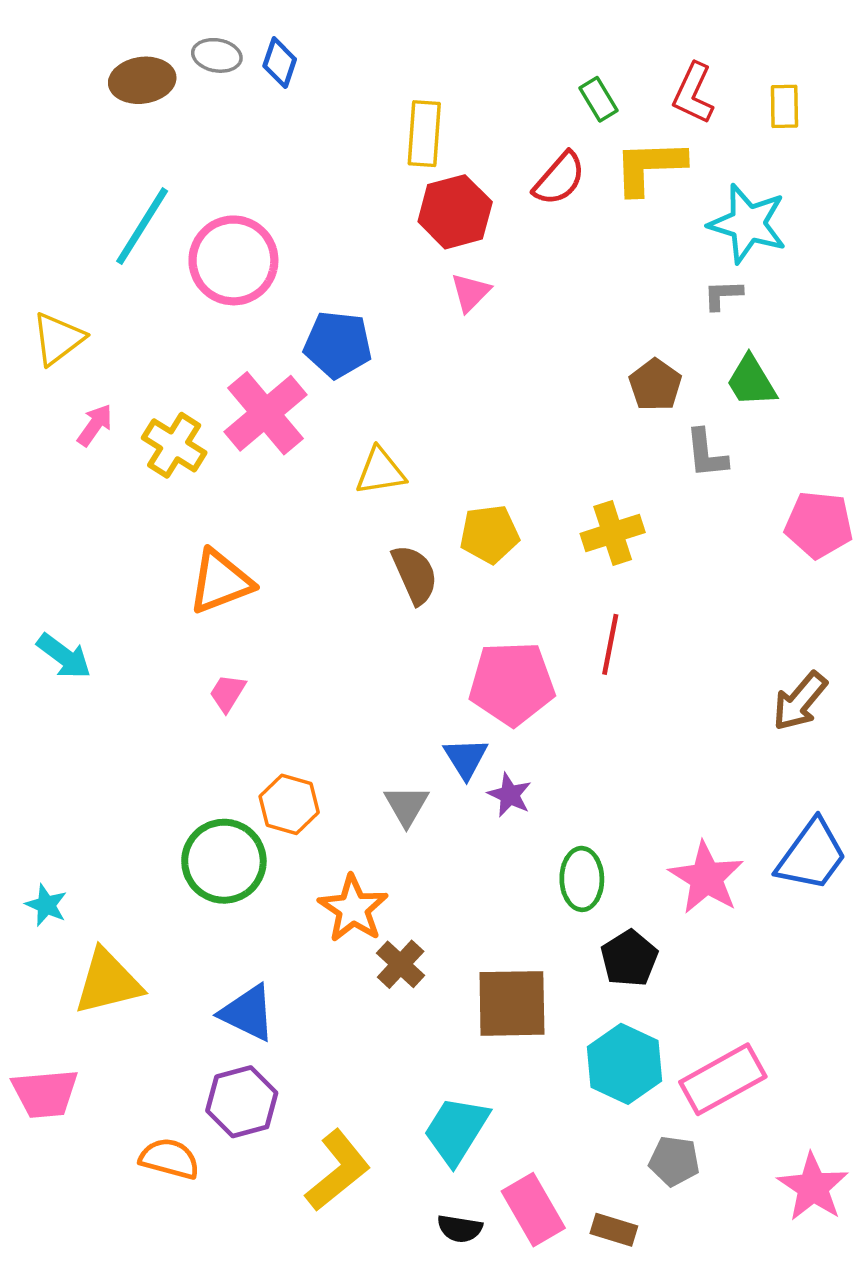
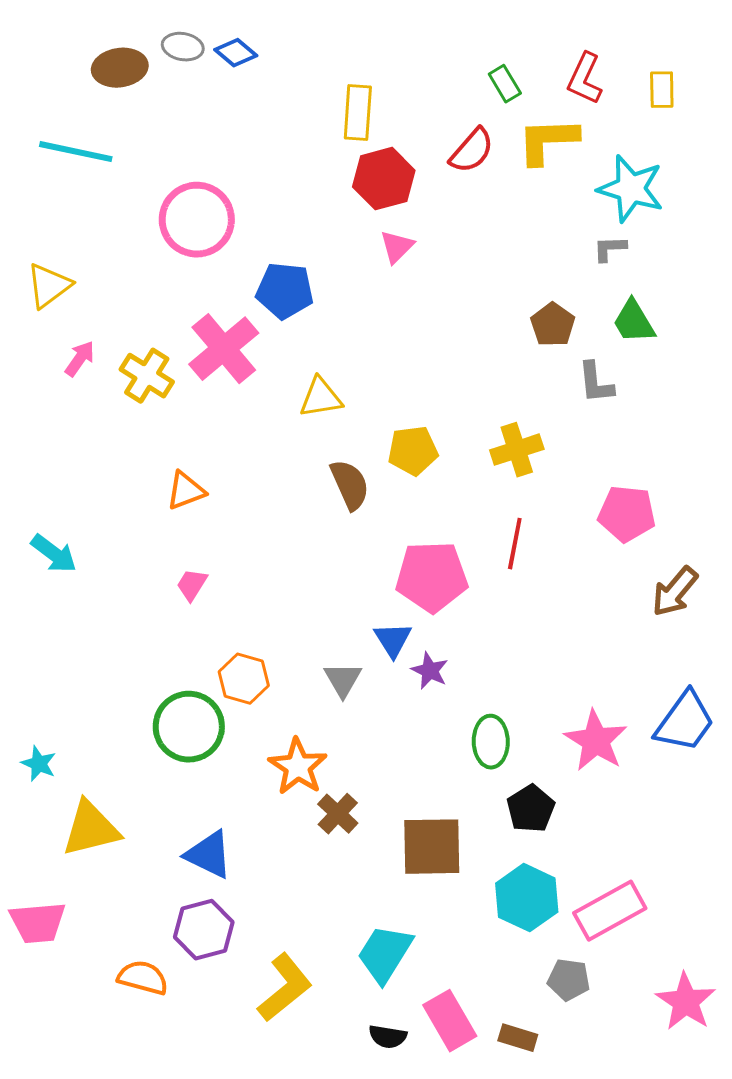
blue diamond: (280, 63) -> (236, 53), turned -69
cyan line: (142, 226) -> (76, 152), moved, turned 70
pink pentagon: (819, 525) -> (627, 514), moved
orange triangle: (220, 582) -> (186, 491), size x0.7

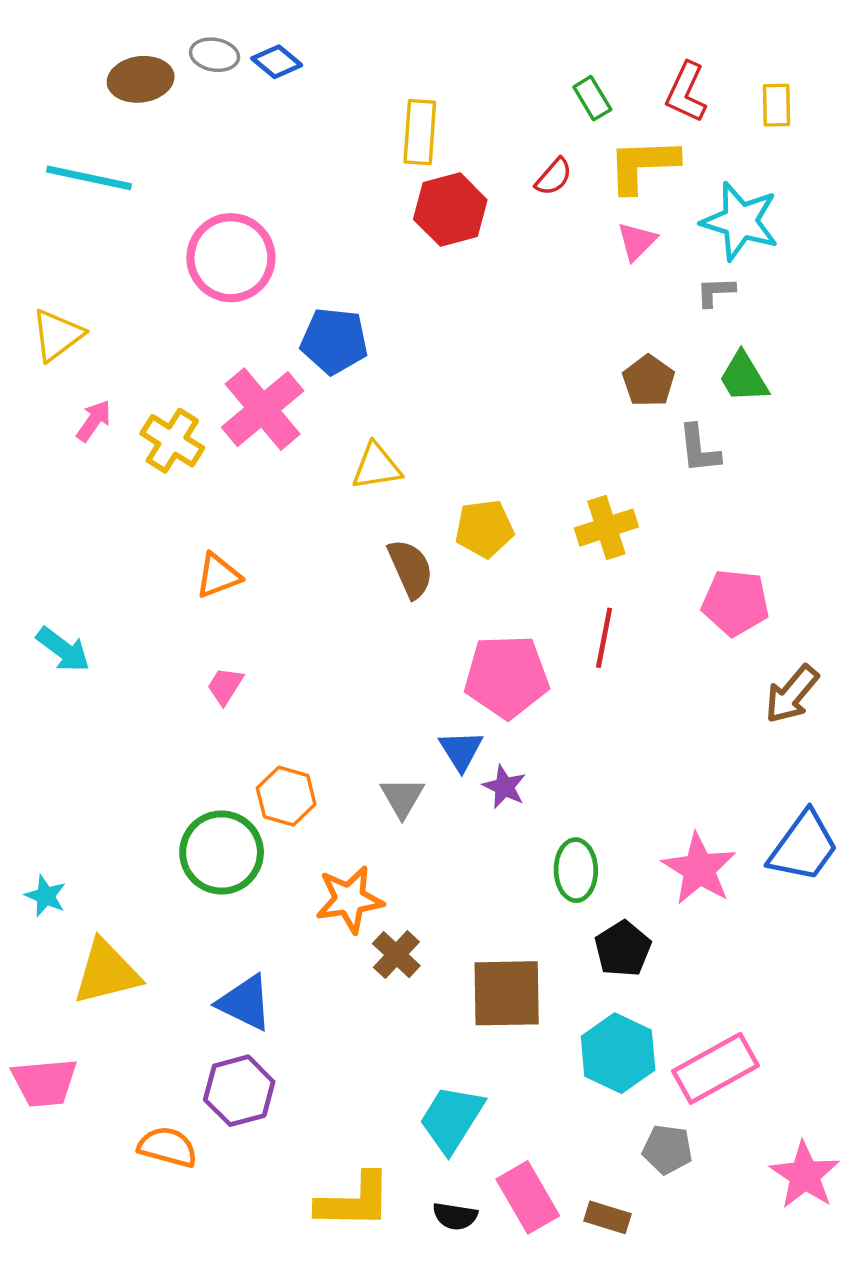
red semicircle: (472, 151) -> (554, 177), size x0.7
pink triangle: (397, 247) -> (637, 241), moved
orange star: (298, 767) -> (349, 899), turned 30
yellow L-shape: (285, 988) -> (354, 1201), moved, turned 40

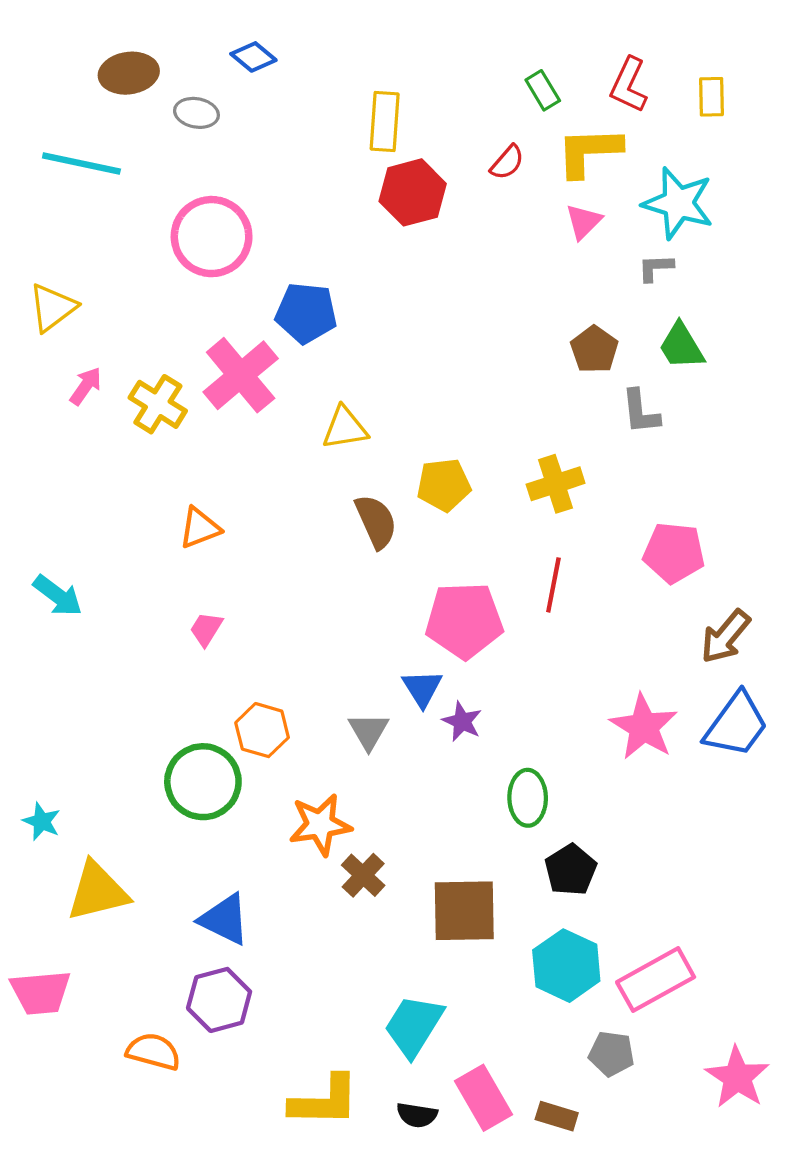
gray ellipse: (215, 55) -> (196, 113), moved
blue trapezoid: (803, 847) -> (736, 725), moved
pink star: (699, 869) -> (644, 727), moved

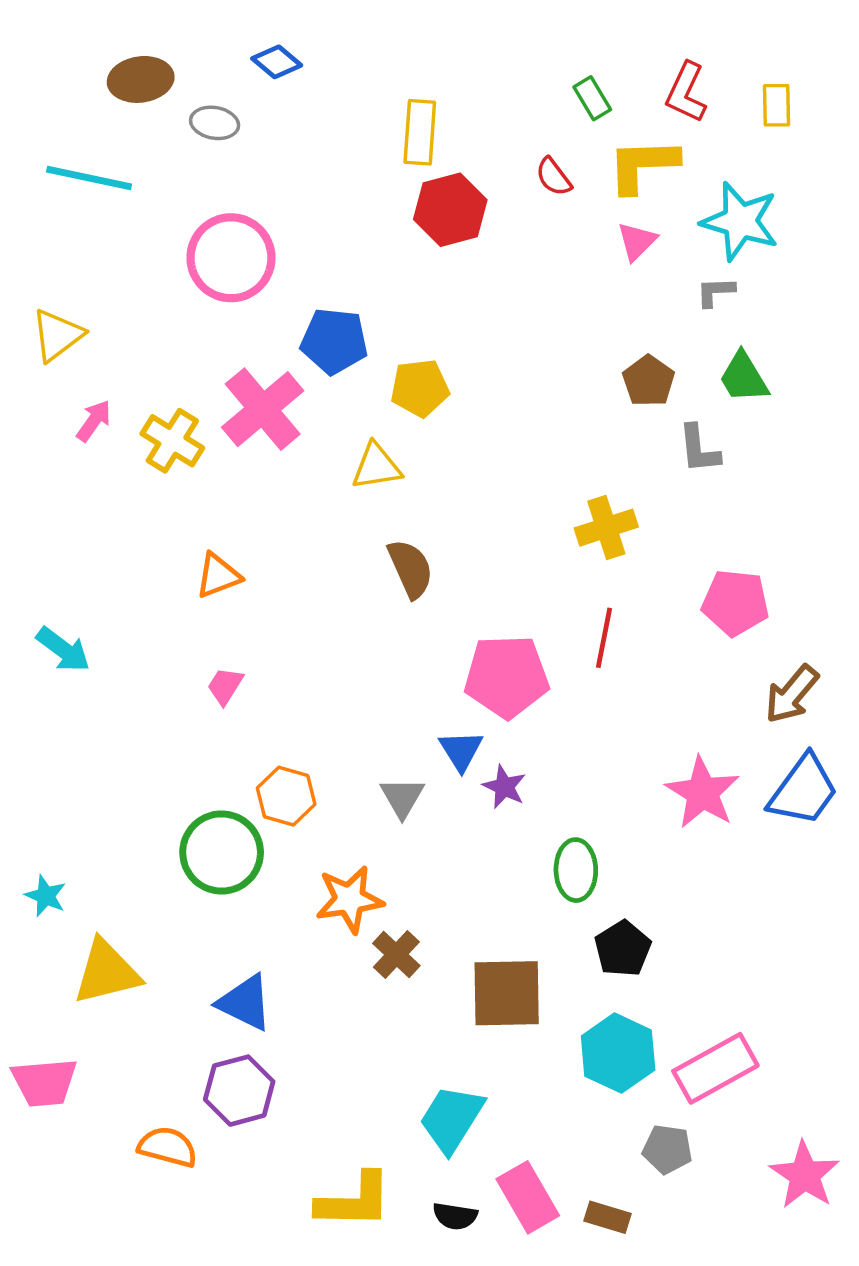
red semicircle: (507, 162) -> (554, 177), turned 102
yellow pentagon: (444, 485) -> (420, 388), moved

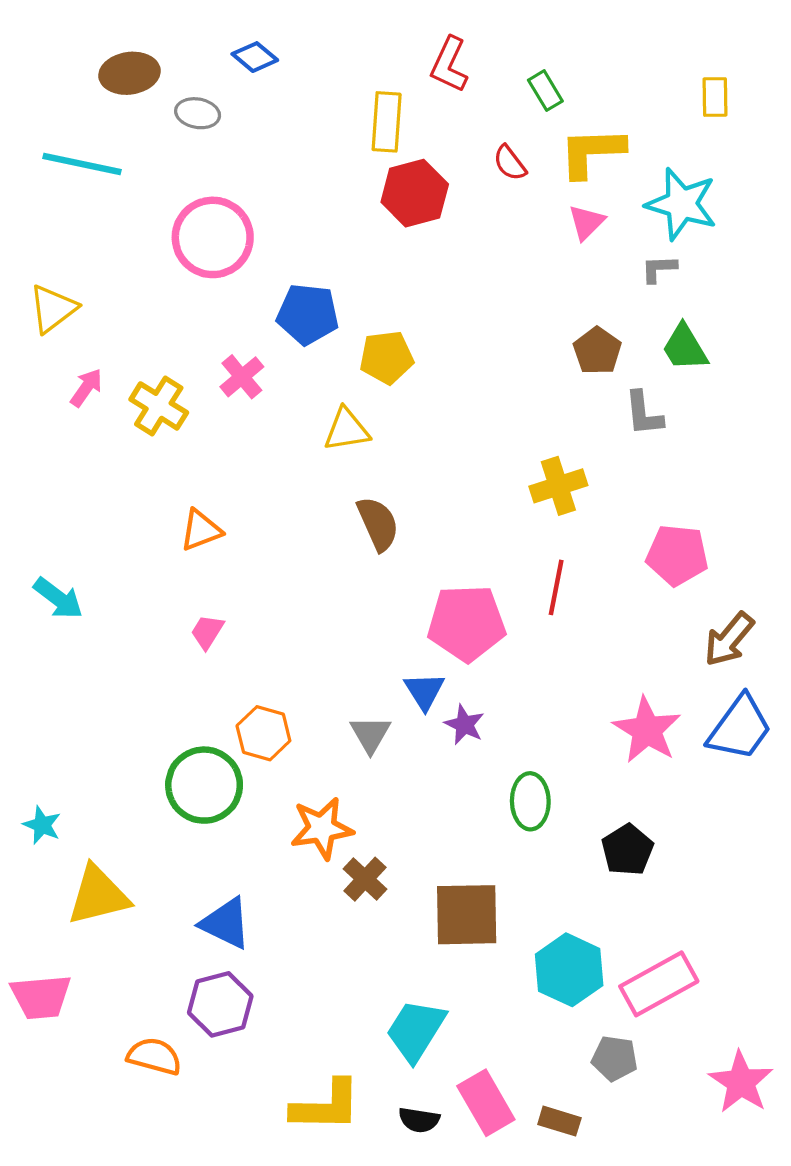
red L-shape: (686, 92) -> (449, 65), moved
pink cross: (263, 409) -> (242, 377), size x0.6
black pentagon: (623, 949) -> (627, 850), moved

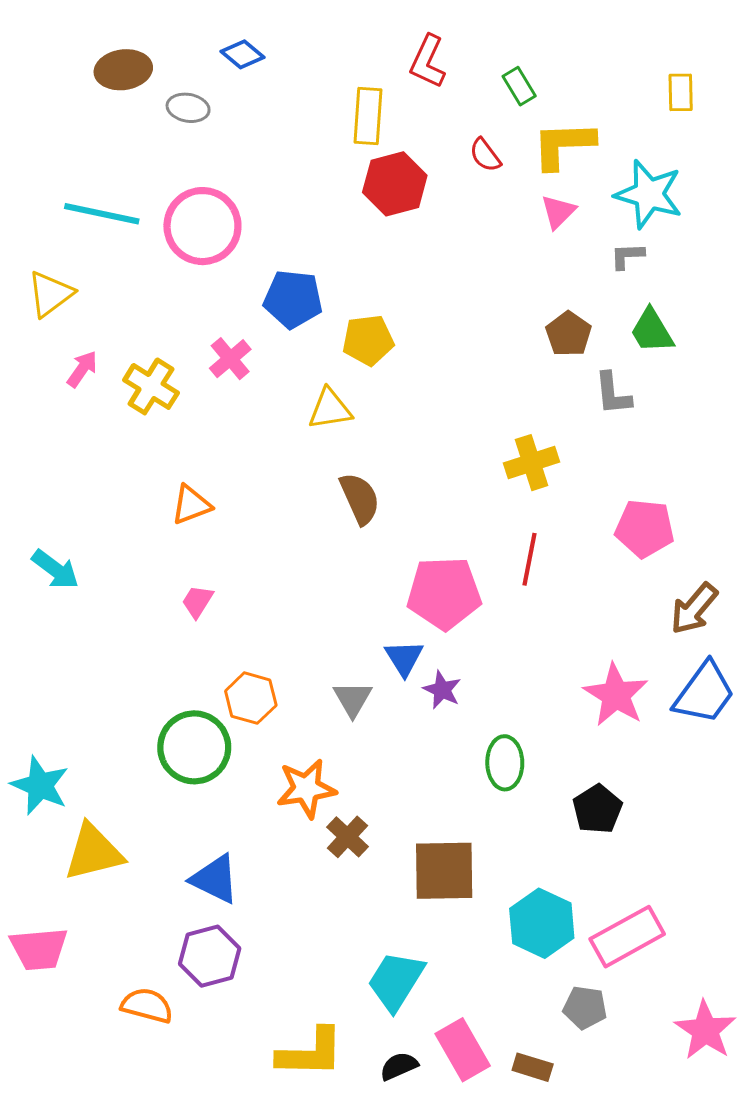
cyan line: (82, 164) -> (102, 214), moved
cyan star: (42, 825) -> (40, 785), size x1.6
black semicircle: (419, 1120) -> (399, 1066), turned 147

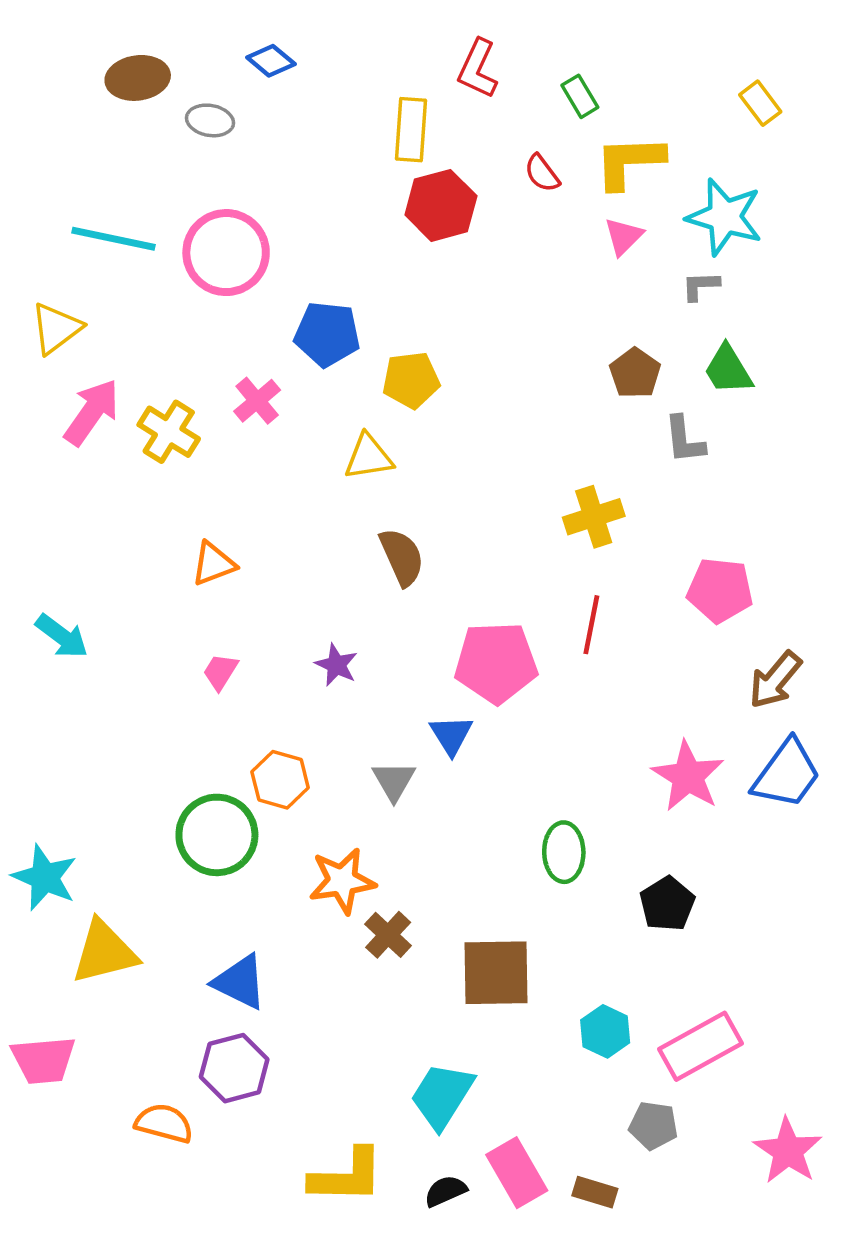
yellow rectangle: (681, 92) -> (760, 103), turned -36
pink arrow: (82, 369) -> (92, 412), size x1.6
purple star: (442, 690) -> (336, 665), moved
cyan hexagon: (542, 923) -> (605, 1031), size x0.7

